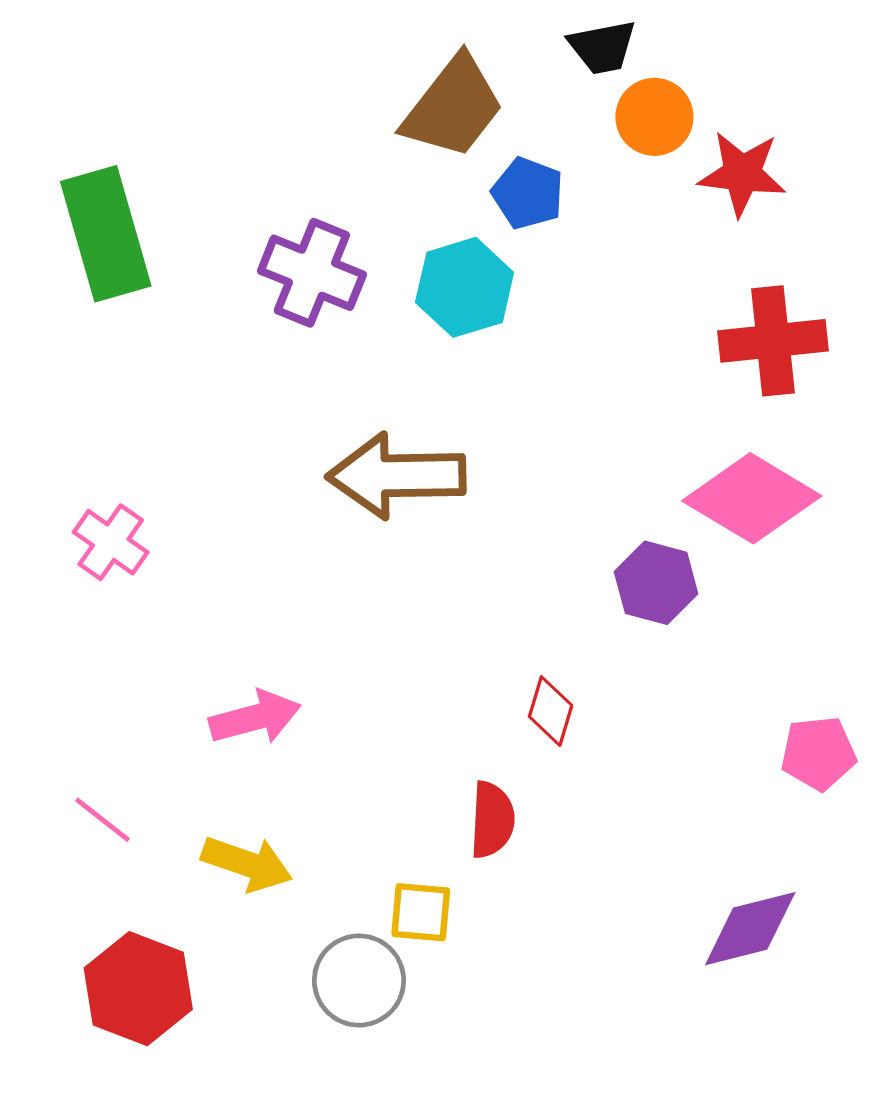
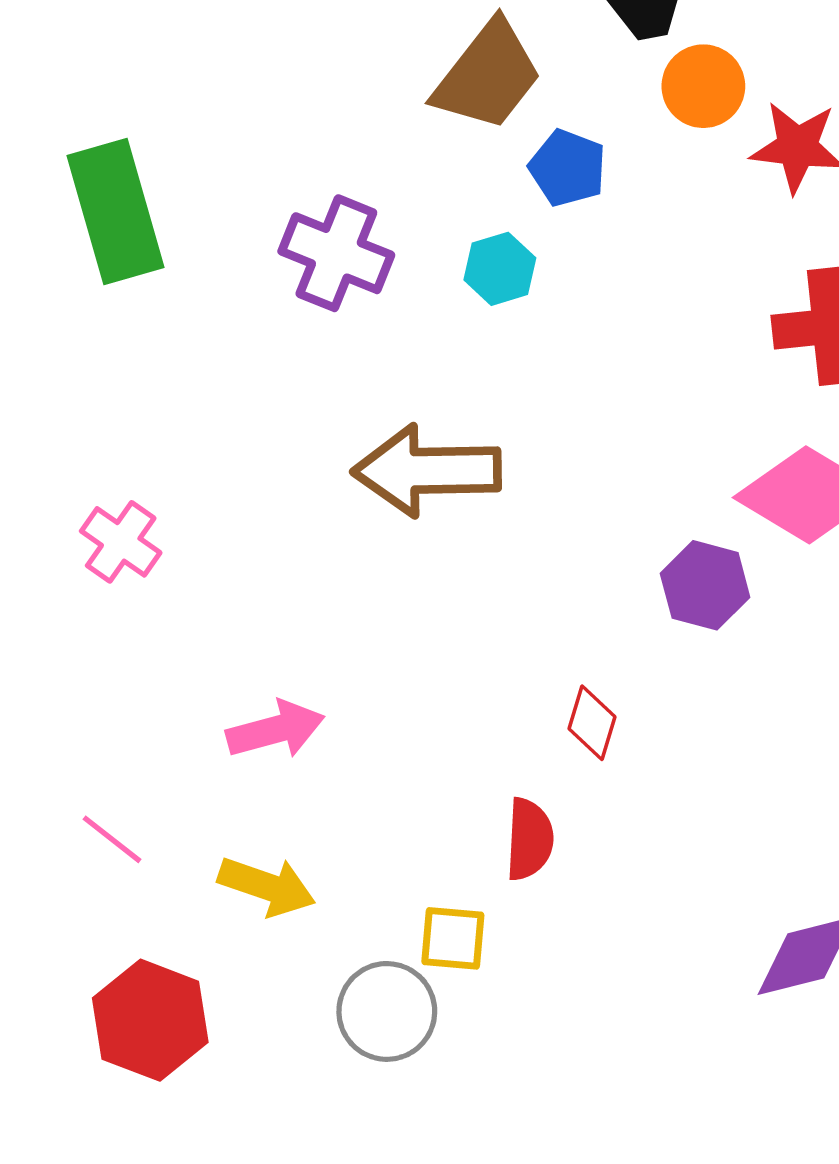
cyan hexagon: (465, 287) -> (500, 269), size x0.7

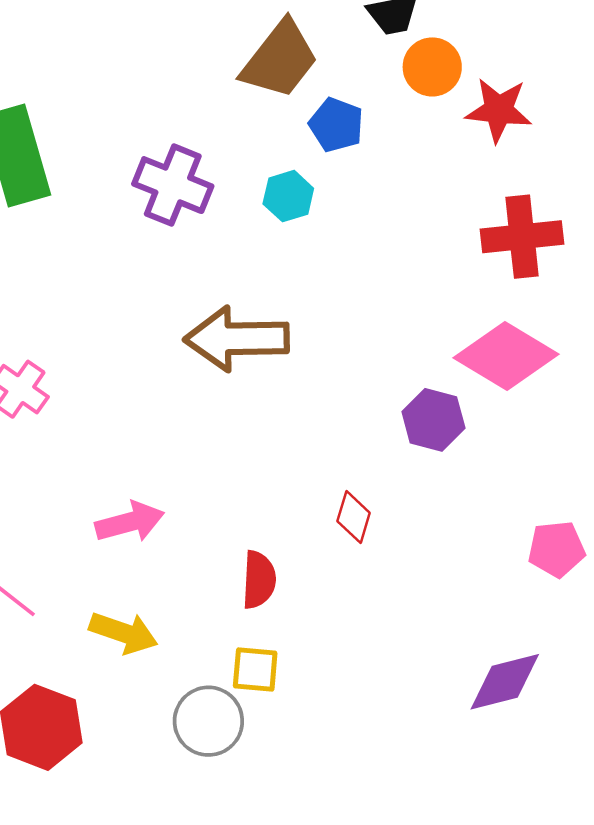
red semicircle: (529, 839) -> (259, 580), moved

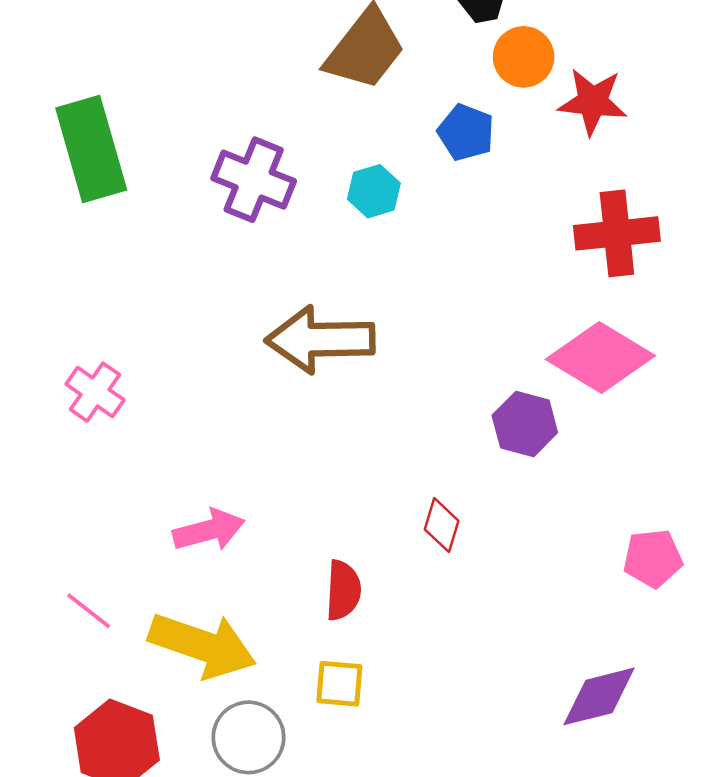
blue pentagon: (336, 125) -> (466, 132), moved
yellow arrow: (124, 633) -> (202, 645), size x1.5
gray circle: (208, 721) -> (249, 737), moved

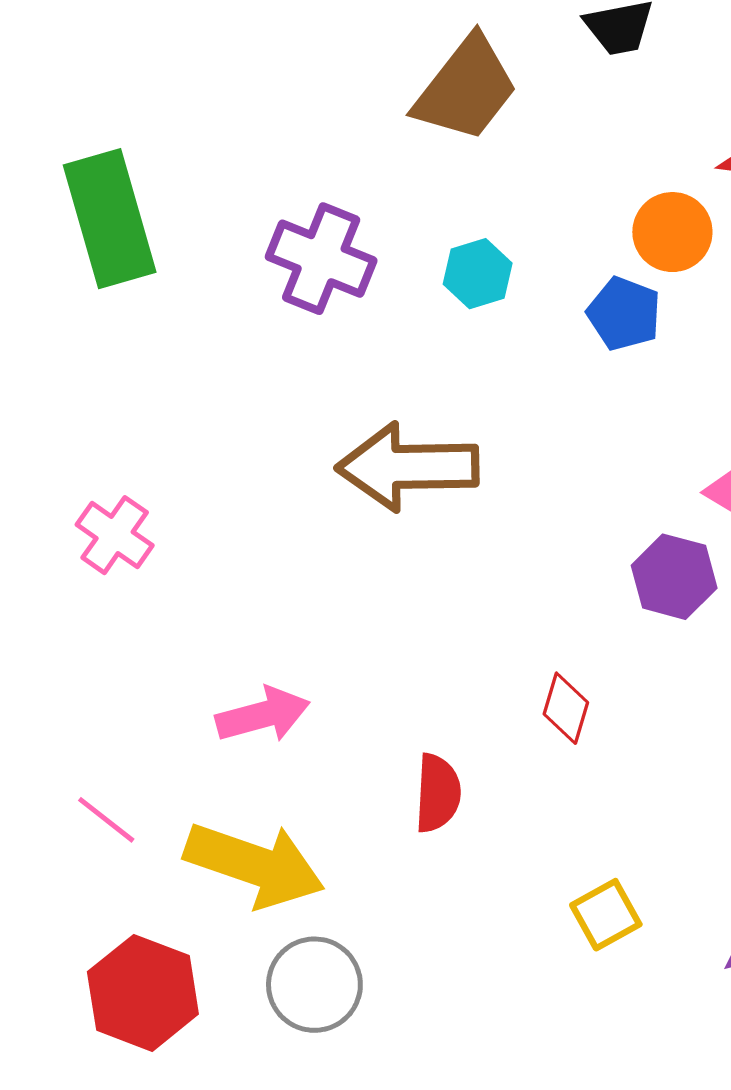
orange circle: (524, 57) -> (672, 232), moved
blue pentagon: (466, 132) -> (624, 314), moved
yellow square: (339, 684) -> (606, 915), moved, turned -34

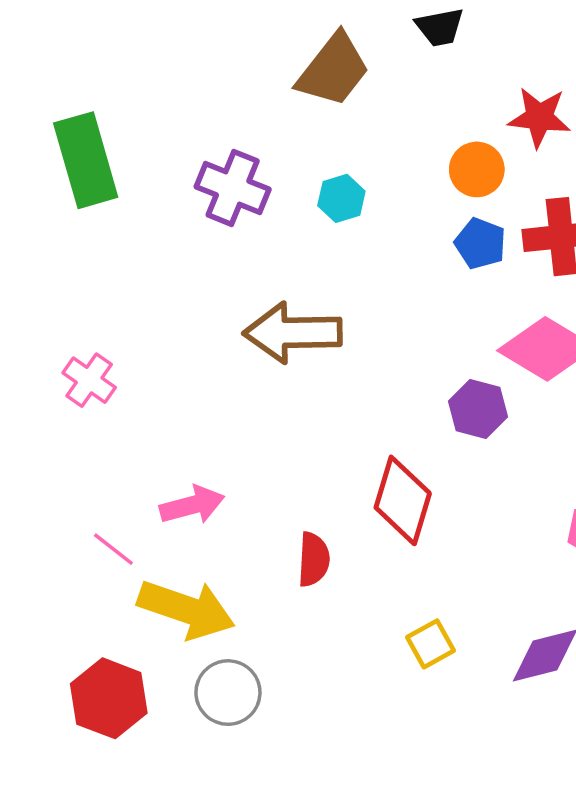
blue pentagon: (624, 314) -> (480, 244), moved
red diamond: (566, 708) -> (403, 500), size x1.8
pink line: (106, 820) -> (113, 549), moved

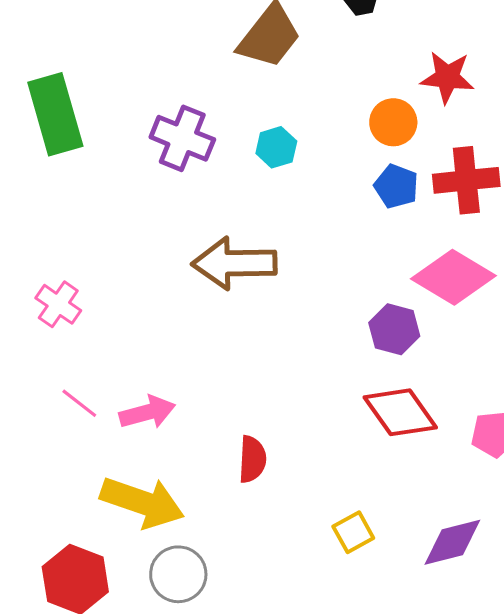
red diamond: (403, 500) -> (400, 412), moved, turned -52
pink line: (113, 549) -> (79, 403), moved

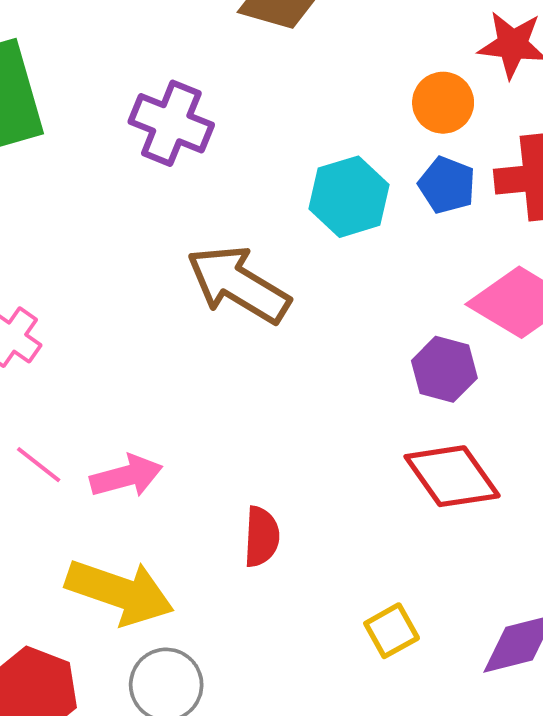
cyan hexagon: (276, 147) -> (349, 197), moved, size x1.5
brown arrow: (234, 263) -> (238, 284), turned 32

